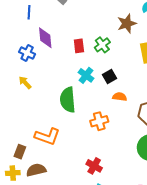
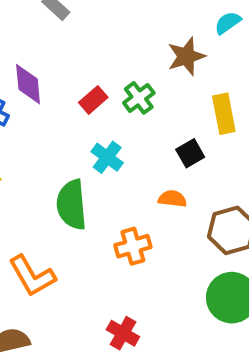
red rectangle: (79, 46) -> (93, 100), turned 56
black square: (109, 76) -> (190, 153), moved
orange L-shape: (47, 136) -> (32, 276), turned 40

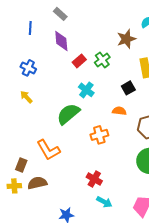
purple diamond: (28, 84) -> (61, 41), moved
green semicircle: (72, 205) -> (68, 114), turned 55

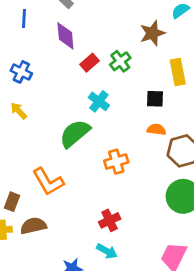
black square: (128, 88) -> (155, 99), turned 32
orange semicircle: (119, 111) -> (156, 129), moved
red cross: (94, 179) -> (110, 220), turned 35
cyan arrow: (104, 202) -> (107, 251), moved

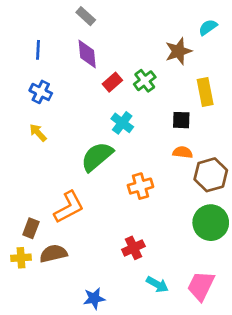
blue line: (24, 18) -> (38, 50), moved
orange L-shape: (48, 182) -> (69, 207), turned -88
cyan arrow: (107, 251) -> (157, 284), moved

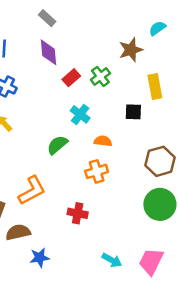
orange semicircle: (183, 152) -> (103, 141), moved
green semicircle: (97, 157) -> (57, 145), size x0.7
red cross: (133, 248) -> (78, 213), moved, turned 36
blue star: (94, 298) -> (40, 258), moved

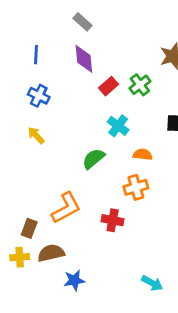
red cross: (78, 213) -> (113, 220), moved

